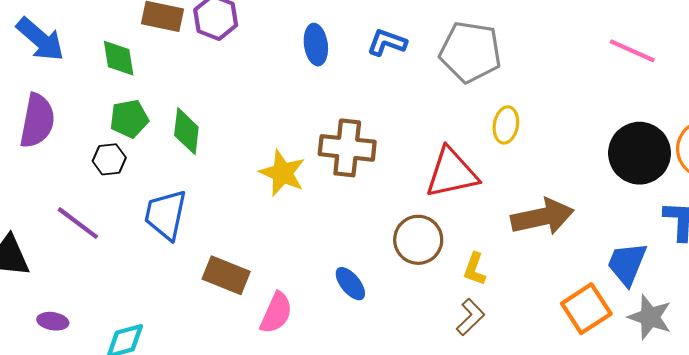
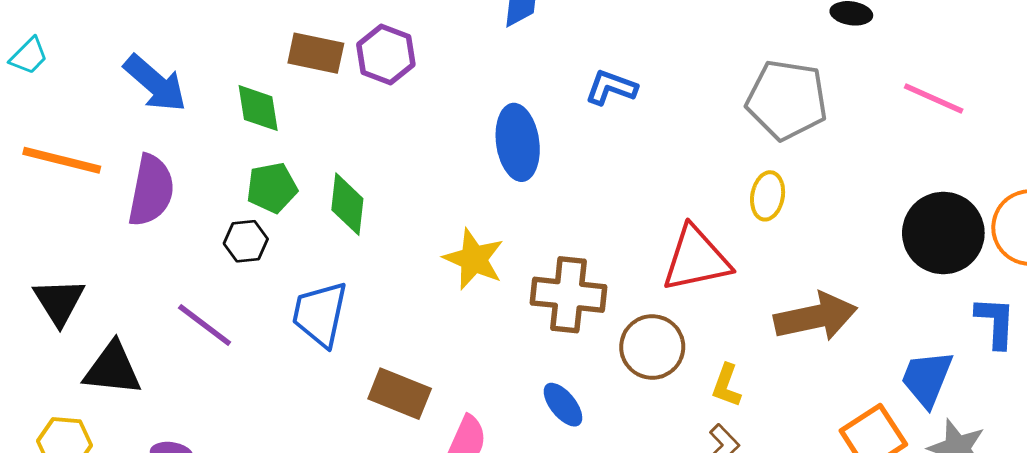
blue ellipse: (316, 45) -> (518, 142), moved, size x1.4
gray pentagon: (470, 52) -> (787, 100), moved
brown cross: (347, 148) -> (568, 295), moved

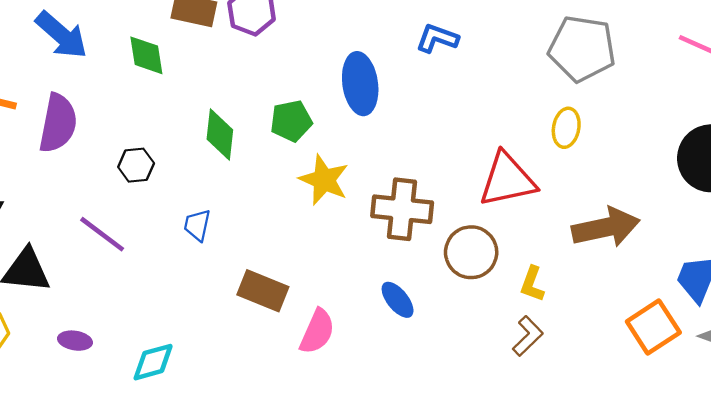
green pentagon: (272, 188) -> (291, 121), moved
blue trapezoid: (320, 314) -> (197, 225), size x0.6

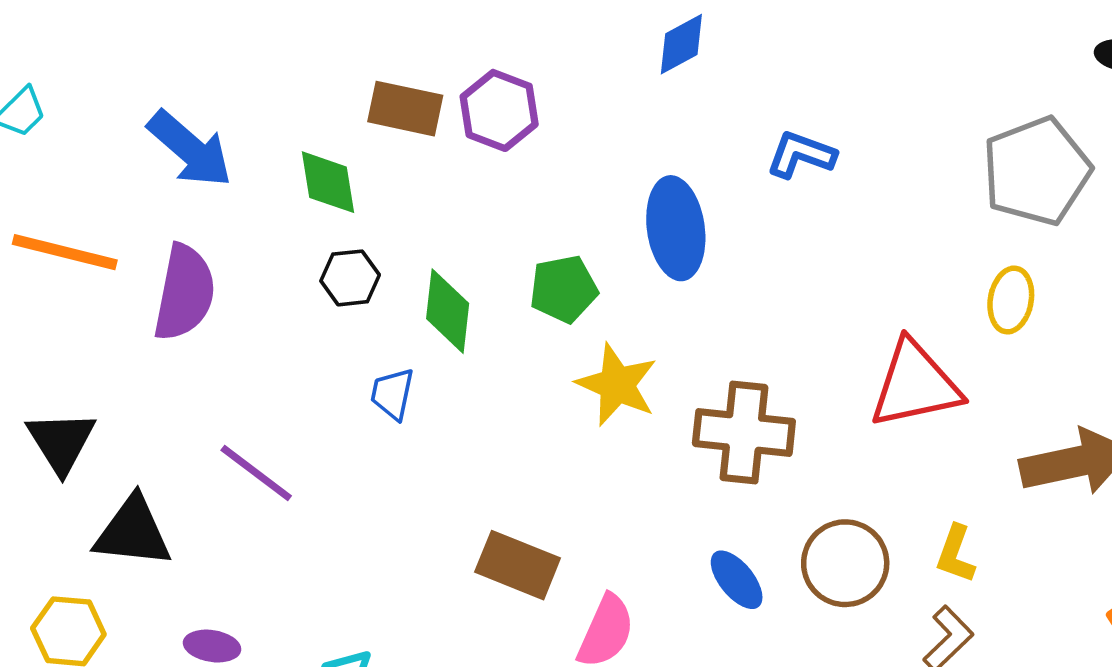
gray pentagon: (582, 49) -> (1037, 171), turned -30
black hexagon: (136, 165) -> (350, 278), moved
blue trapezoid: (197, 225) -> (392, 394), moved
brown circle: (471, 252) -> (845, 563), moved

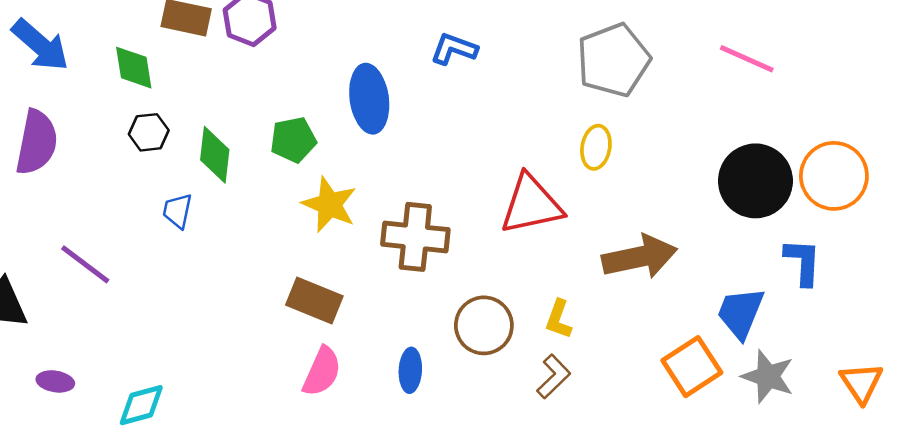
brown rectangle: (518, 565) -> (314, 300), moved
blue ellipse: (737, 580) -> (410, 370), moved, turned 42

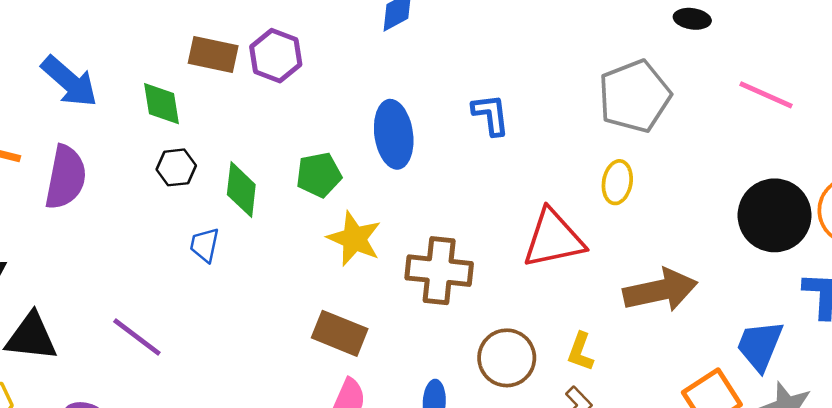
blue L-shape: (454, 49) -> (491, 115), moved, turned 63
purple line: (85, 264) -> (137, 337), moved

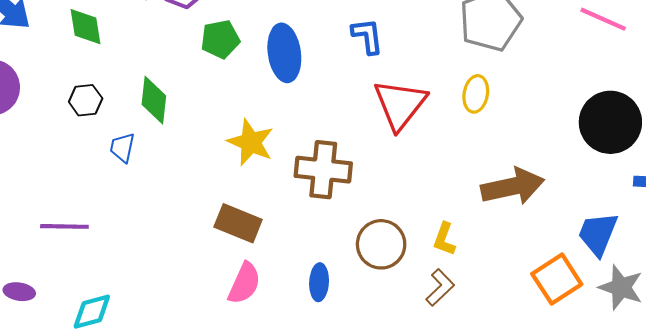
black hexagon: (176, 167) -> (86, 100), moved
green pentagon: (319, 175) -> (220, 39), moved
red triangle: (553, 239) -> (400, 104), moved, turned -40
purple line: (137, 337) -> (64, 226), turned -36

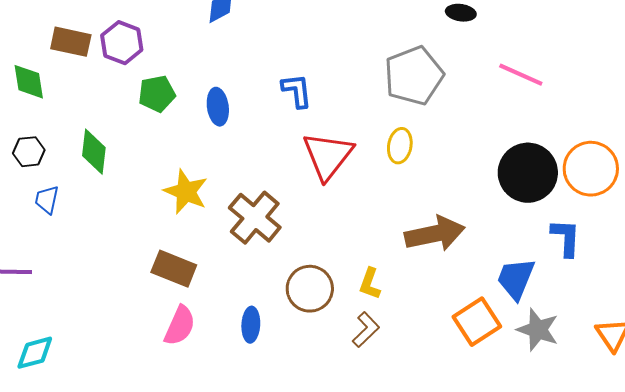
blue ellipse: (284, 53) -> (218, 107), size x0.7
blue trapezoid: (122, 148) -> (47, 200), moved
brown cross: (323, 170) -> (255, 218), turned 34

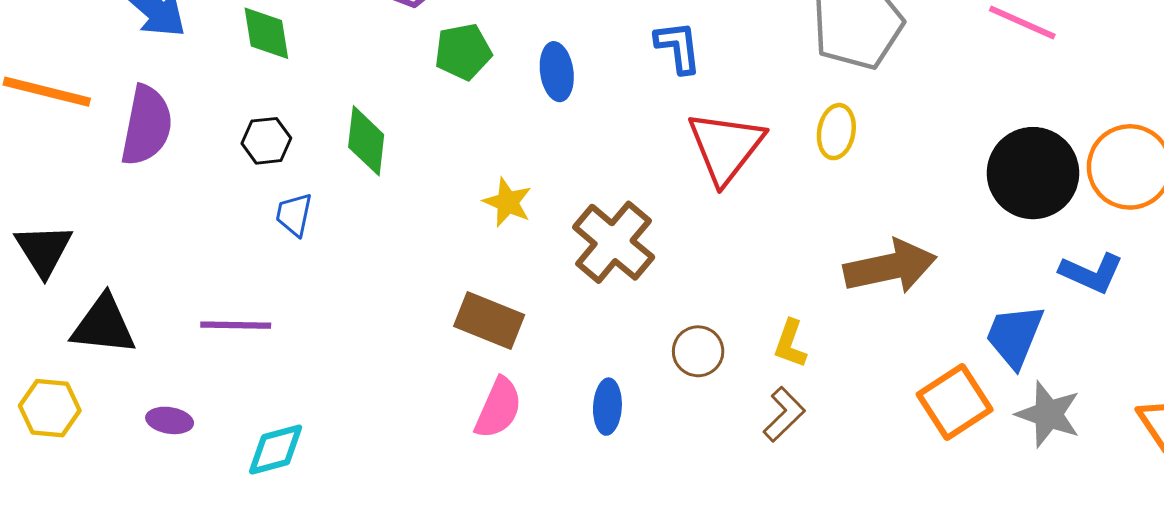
yellow star: (186, 192) -> (508, 202), size x0.7
blue L-shape: (566, 238) -> (1091, 273), turned 111
brown circle: (310, 289) -> (698, 351), size x0.7

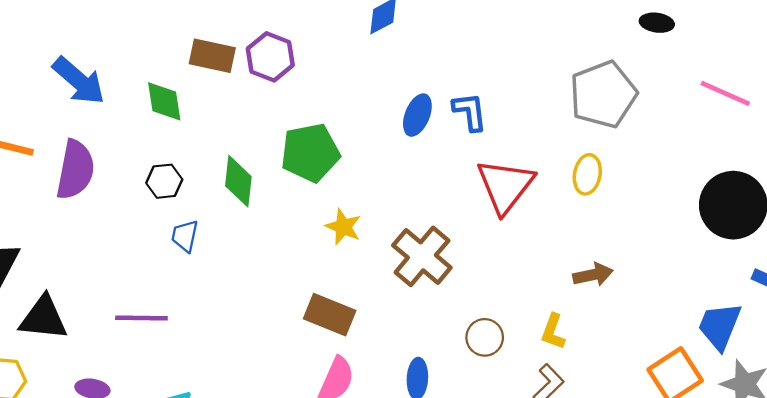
green pentagon: (463, 52) -> (310, 153), moved, size x1.4
blue ellipse: (557, 72) -> (417, 115), moved, turned 30
brown arrow: (890, 267) -> (593, 275), moved, size x0.6

